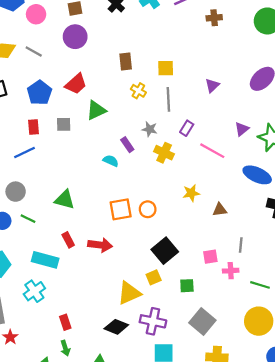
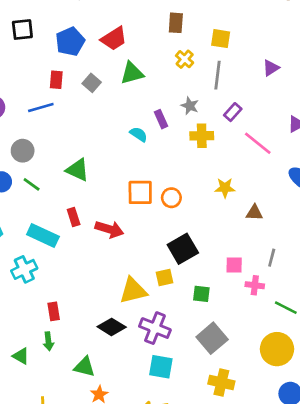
gray square: (64, 124) -> (92, 83), turned 32
yellow cross: (164, 153) -> (202, 136), turned -36

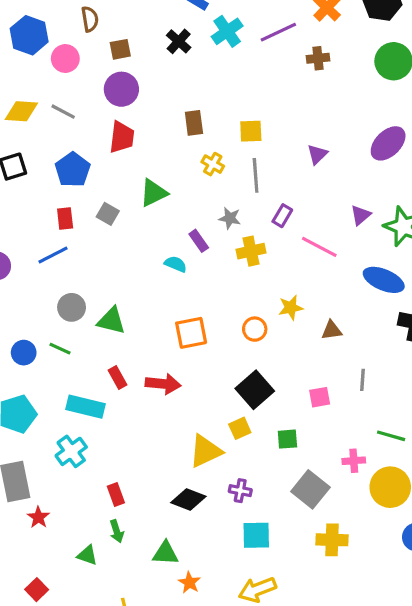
red trapezoid: (114, 39) -> (122, 137), moved, turned -40
gray circle: (23, 151) -> (72, 307), moved
orange circle: (171, 198) -> (255, 329), moved
pink cross: (255, 285) -> (354, 461), moved
purple cross: (155, 328) -> (240, 491), size x0.6

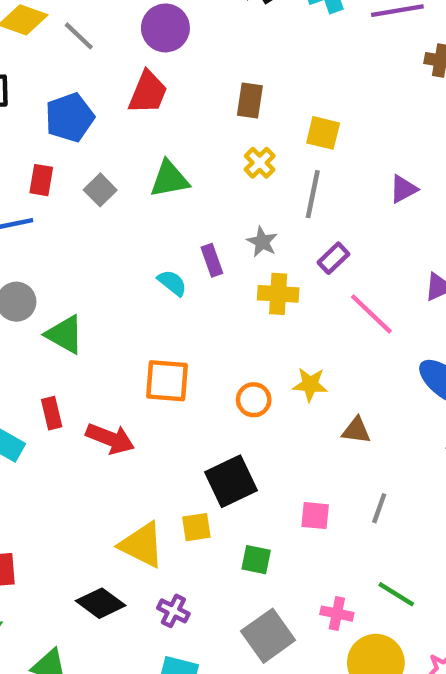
yellow triangle: (206, 451) -> (142, 545), turned 36

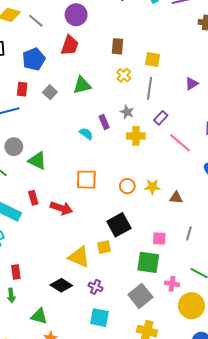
yellow star: (310, 384) -> (152, 187), moved
green square: (256, 560) -> (148, 262), moved, size x1.6

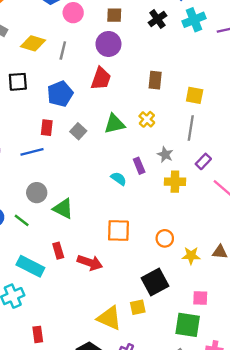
gray line: (36, 21) -> (63, 50), turned 63
yellow cross: (124, 75) -> (147, 119), moved
yellow star: (152, 187) -> (191, 256), moved

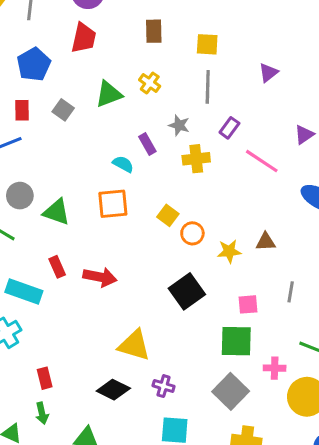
orange square: (118, 231) -> (113, 204), moved
yellow square: (138, 307) -> (168, 215), moved, turned -35

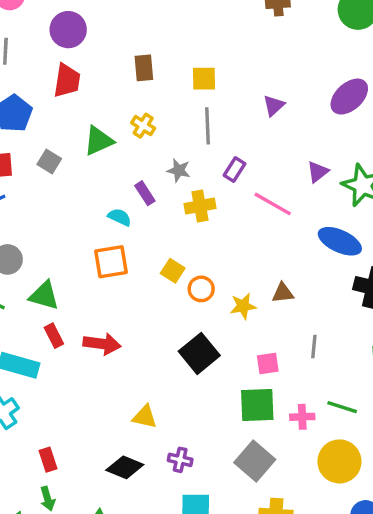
green triangle: (57, 212) -> (44, 296), moved
yellow triangle: (134, 345) -> (145, 417), size x0.7
pink cross: (275, 368) -> (302, 417), moved

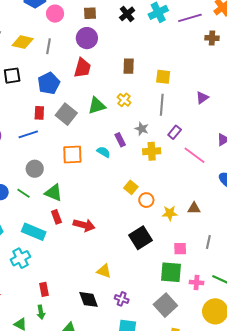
gray square: (49, 161) -> (66, 114), size x1.5
orange square: (111, 262) -> (72, 155), moved
black diamond: (125, 467) -> (89, 299), turned 40

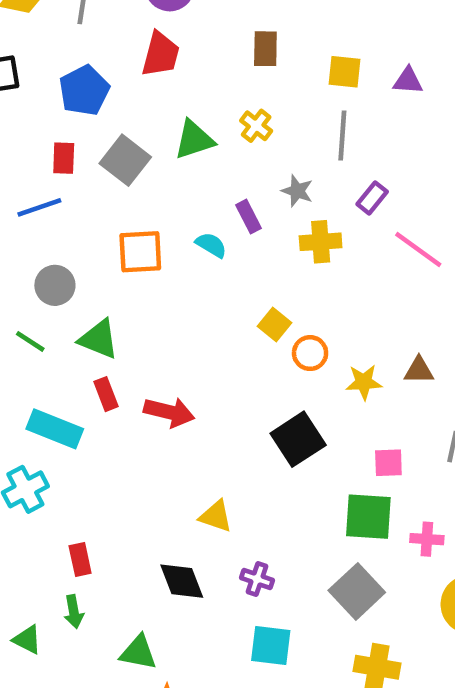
purple triangle: (202, 98) -> (408, 81), moved, turned 40

